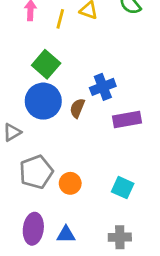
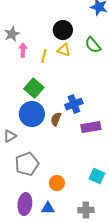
orange circle: (70, 183) -> (57, 183), moved
cyan square: (123, 188) -> (97, 176), moved

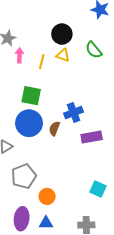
green square: (34, 88) -> (31, 96), turned -30
orange circle: (57, 183) -> (47, 196), moved

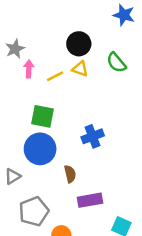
yellow line: (42, 62) -> (55, 76), turned 48
brown semicircle: (54, 128) -> (70, 174), moved, turned 144
purple rectangle: (92, 137) -> (90, 200), moved

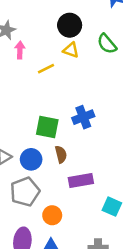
yellow line: (55, 76) -> (46, 69), moved
green square: (43, 116) -> (47, 127), moved
blue circle: (40, 149) -> (31, 159), moved, size x0.7

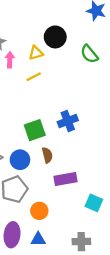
yellow triangle: (71, 50) -> (36, 53), moved, turned -35
green square: (47, 127) -> (35, 130), turned -30

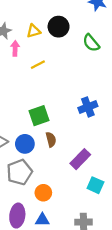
yellow triangle: (36, 53) -> (34, 31), moved
blue cross: (68, 121) -> (88, 107), moved
purple rectangle: (65, 179) -> (80, 159), moved, turned -36

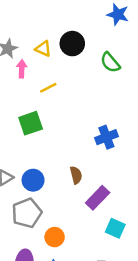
yellow triangle: (34, 31) -> (43, 49), turned 40
green square: (39, 116) -> (31, 123), moved
brown semicircle: (51, 140) -> (76, 175), moved

